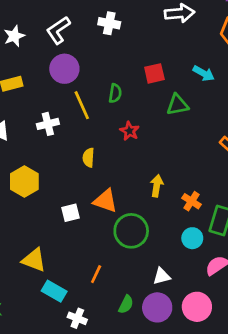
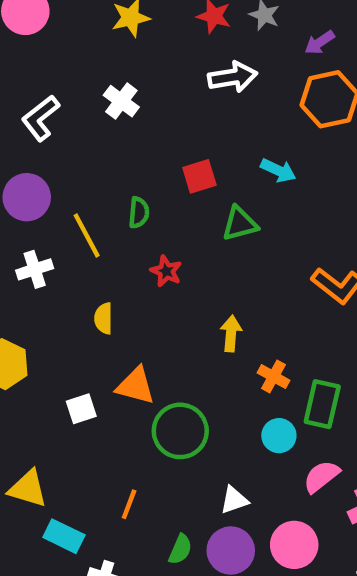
white cross: (109, 23) -> (121, 101), turned 30
purple circle: (64, 69) -> (27, 197), moved
yellow arrow: (157, 186) -> (231, 334), moved

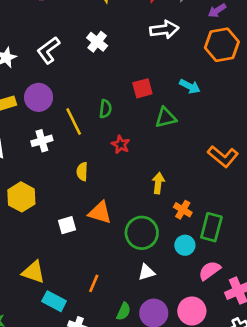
green circle: (180, 431) -> (142, 233), moved
white triangle: (234, 500) -> (146, 272), moved

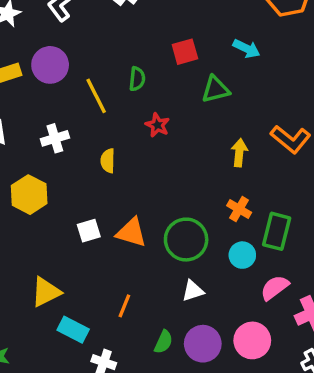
white cross: (42, 141) -> (55, 138), moved
yellow arrow: (158, 183) -> (239, 153), moved
orange triangle: (100, 213) -> (131, 233), moved
yellow triangle: (33, 272) -> (46, 292), turned -45

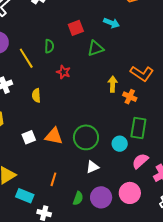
orange cross: (239, 209) -> (130, 97), moved

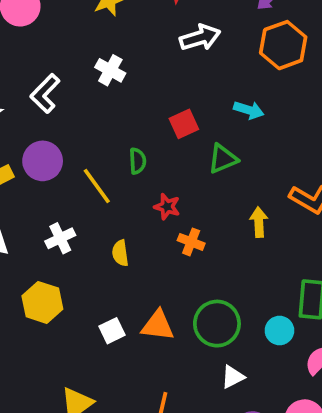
orange cross: (130, 97) -> (191, 242), moved

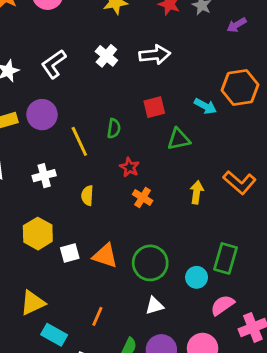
white arrow: (200, 38) -> (155, 55), moved
orange hexagon: (283, 45) -> (240, 87), moved
yellow hexagon: (42, 302) -> (38, 234), moved

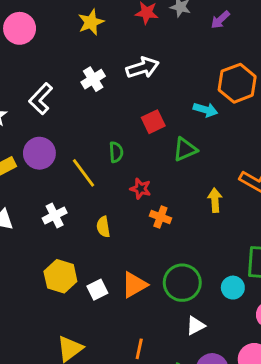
white cross: (106, 56) -> (93, 79), turned 30
orange triangle: (105, 256) -> (134, 285), turned -36

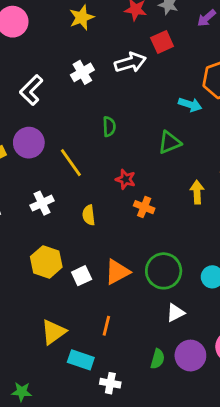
red square: (153, 122) -> (162, 42), moved
green semicircle: (116, 152) -> (109, 127), moved
orange line: (139, 349) -> (106, 326), moved

